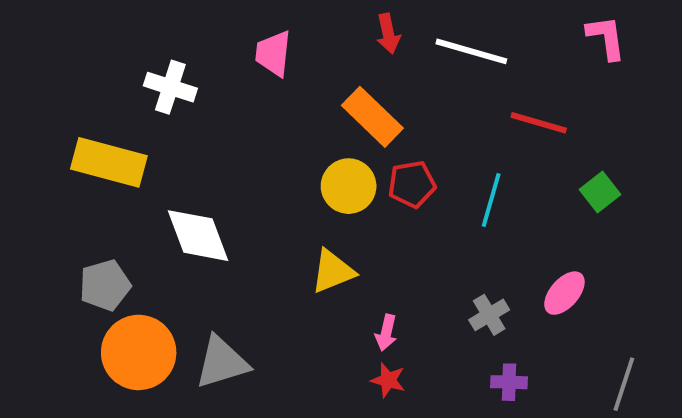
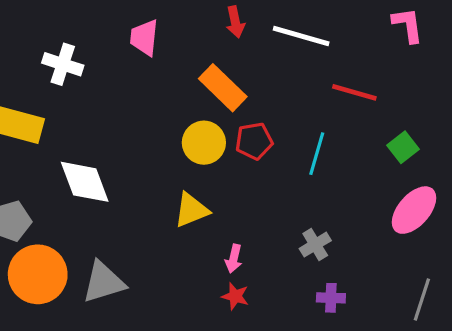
pink ellipse: (564, 293) -> (414, 210), moved, size x1.4

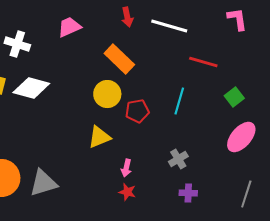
pink trapezoid: (144, 38) -> (69, 27), turned 60
red pentagon: (254, 141) -> (137, 111), moved
white diamond: (85, 182) -> (31, 88), moved, turned -54

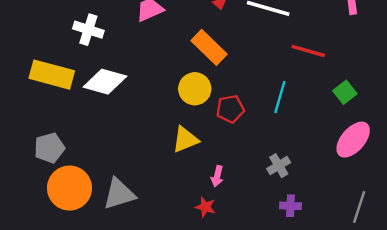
red star: (127, 192) -> (205, 207), moved

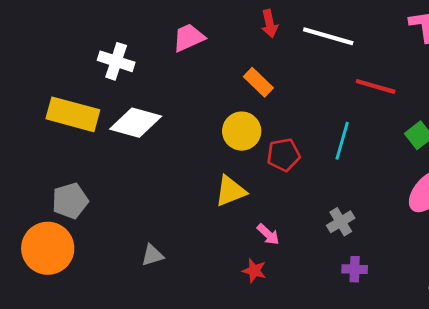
orange rectangle: (209, 47) -> (258, 82), size x0.7
pink arrow: (217, 176) -> (268, 234), turned -60
orange circle: (69, 188) -> (48, 248), moved
gray triangle: (119, 194) -> (152, 255), size x0.6

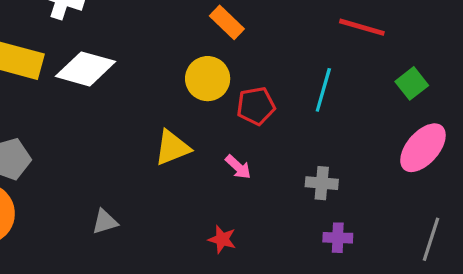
yellow triangle: (230, 191) -> (172, 148), moved
gray cross: (341, 222) -> (322, 183), turned 36
pink arrow: (268, 234) -> (238, 167), moved

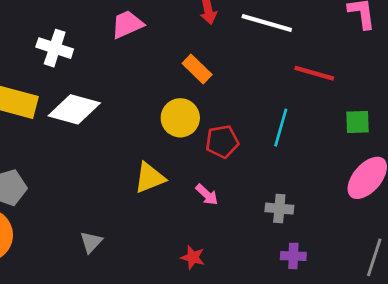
green square: (412, 83) -> (358, 122), turned 36
gray triangle: (105, 222) -> (91, 242), turned -30

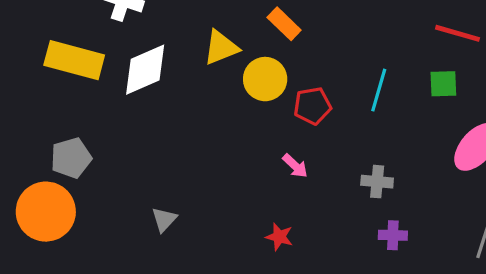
red line: (314, 73) -> (458, 33), moved
white diamond: (74, 109) -> (145, 70), turned -39
green square: (358, 122) -> (443, 84), moved
yellow triangle: (150, 178) -> (221, 47), moved

